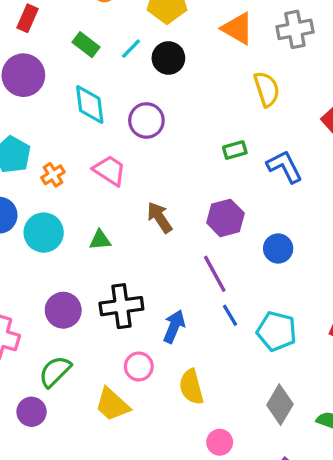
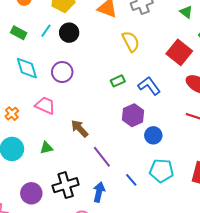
purple hexagon: (225, 218) -> (133, 115), moved
purple line: (215, 274) -> (102, 157), moved
cyan pentagon: (277, 331) -> (162, 171), moved

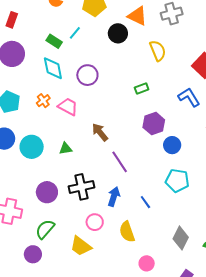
green rectangle: (19, 33) -> (54, 41), moved
black circle: (69, 33) -> (118, 33), moved
blue L-shape: (149, 86) -> (189, 97), moved
orange cross: (12, 114) -> (43, 101), moved
blue line: (131, 180) -> (145, 202), moved

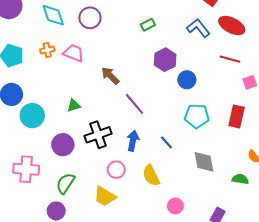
orange cross: (43, 101) -> (47, 50), turned 32
cyan circle: (32, 147) -> (32, 116), moved
green triangle: (66, 149) -> (74, 105), moved
gray diamond: (181, 238) -> (204, 162), moved, turned -30

